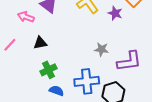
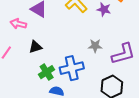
blue cross: (87, 81) -> (72, 68), moved

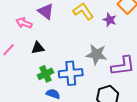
gray star: (95, 46) -> (96, 54), size x1.5

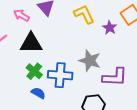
black triangle: (38, 48) -> (31, 43), size x1.6
green cross: (45, 74) -> (34, 71), turned -35

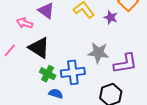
black triangle: (31, 43) -> (39, 48), turned 45

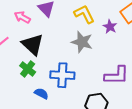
gray star: (98, 53) -> (82, 42), moved
green cross: (48, 74) -> (28, 69), moved

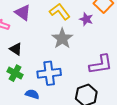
gray star: (82, 42) -> (62, 38), turned 30
black triangle: (33, 44) -> (16, 49), size x0.6

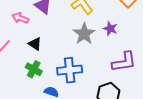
purple star: (86, 19) -> (110, 29), moved

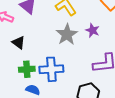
green cross: (34, 69) -> (27, 69), moved, turned -35

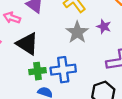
black triangle: (19, 43) -> (27, 44), size x1.6

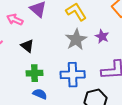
black triangle: (27, 44) -> (27, 46), size x0.6
blue cross: (63, 70) -> (73, 75), moved

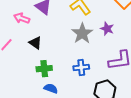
blue cross: (73, 75) -> (81, 68), size x0.7

